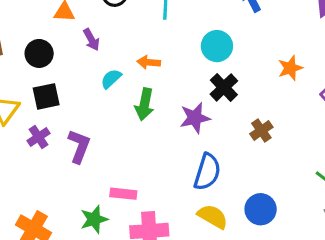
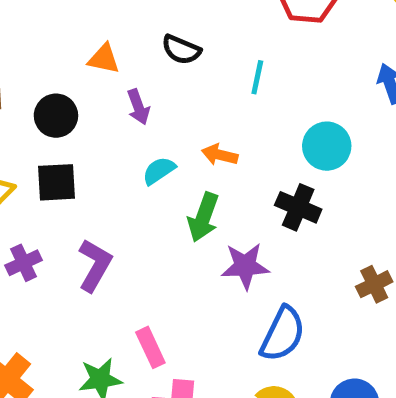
black cross: (224, 87) -> (298, 207), moved, turned -32
purple star: (195, 118) -> (245, 266), moved
purple cross: (39, 137) -> (23, 263), moved
pink rectangle: (123, 194) -> (150, 347), turned 50

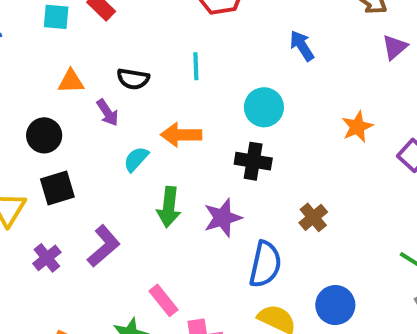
black semicircle: (181, 50) -> (133, 79), moved
orange arrow: (220, 155) -> (181, 135), size x1.4
green arrow: (203, 217) -> (169, 207), moved
purple L-shape: (95, 265) -> (104, 246), turned 33
brown cross: (374, 284) -> (313, 217), moved

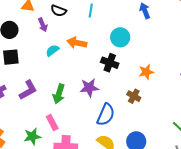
orange star: (357, 127) -> (146, 72), moved
green arrow: (169, 207) -> (59, 94), moved
brown cross: (313, 217) -> (134, 96), turned -32

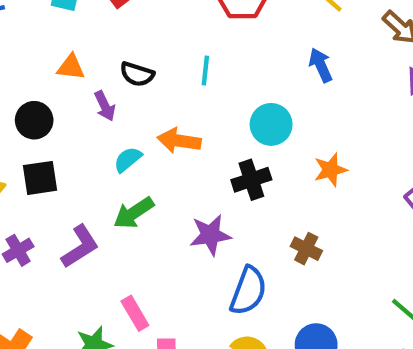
black cross: (110, 63) -> (251, 180), turned -36
orange star: (146, 72) -> (330, 170), moved
green arrow: (59, 94) -> (134, 213), moved, turned 42

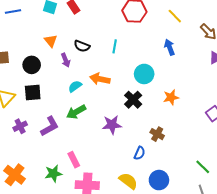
orange triangle: (71, 67) -> (51, 41), turned 40
black cross: (251, 180) -> (133, 100), turned -30
blue semicircle: (248, 291) -> (139, 153), moved, size x0.6

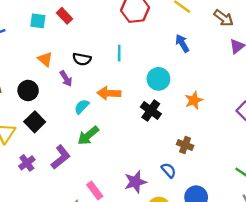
black square: (33, 92) -> (35, 122), turned -30
purple star: (112, 125) -> (135, 182), moved
blue semicircle: (139, 153) -> (169, 170), turned -56

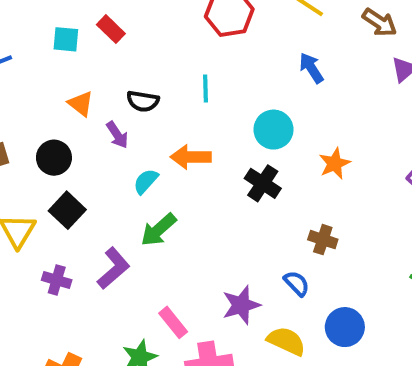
purple cross: (27, 163) -> (57, 280), turned -35

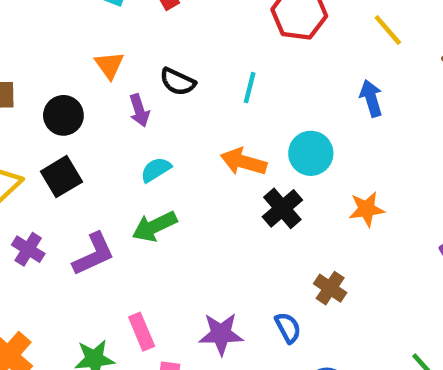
orange arrow: (191, 157) -> (244, 162), moved

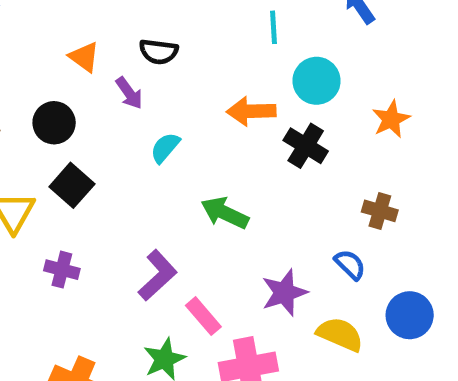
cyan line: (250, 88) -> (273, 27), moved
green arrow: (154, 226) -> (225, 213), moved, turned 69
purple L-shape: (94, 254) -> (158, 275), moved

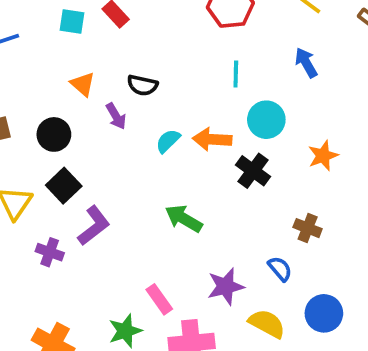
cyan semicircle: (165, 148) -> (168, 141), moved
purple L-shape: (158, 275) -> (94, 226), moved

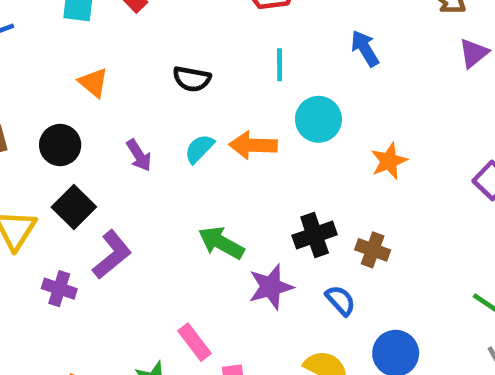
black semicircle: (142, 85) -> (192, 79), moved
purple arrow: (116, 116) -> (139, 155), moved
black cross: (253, 171) -> (315, 235), moved, turned 36
purple star: (226, 286) -> (271, 287), moved

